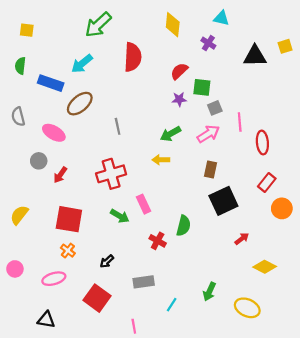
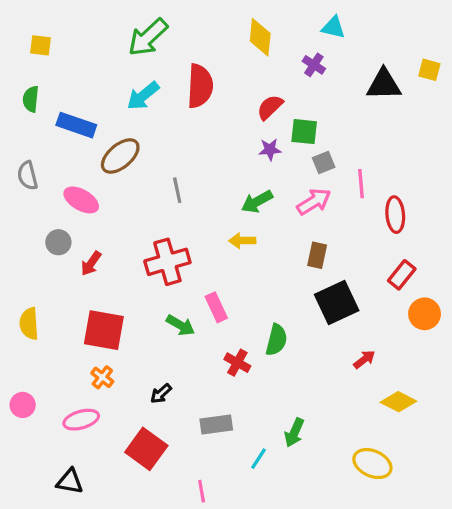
yellow square: (285, 46) -> (429, 70), turned 32
cyan arrow: (82, 64) -> (143, 96), moved
yellow semicircle: (19, 215) -> (29, 324), turned -42
green arrow: (209, 292) -> (294, 433), moved

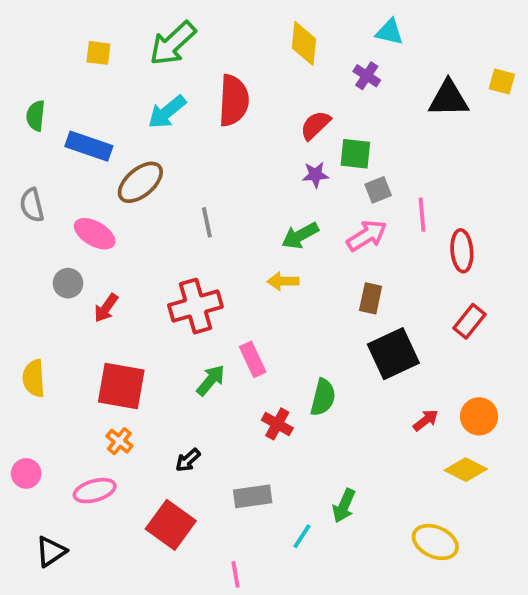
yellow square: (40, 45) -> (98, 53), moved
orange circle: (425, 314) -> (479, 416), moved
green arrow: (180, 325) -> (211, 380), turned -80
black triangle: (70, 481) -> (51, 551), moved, turned -44

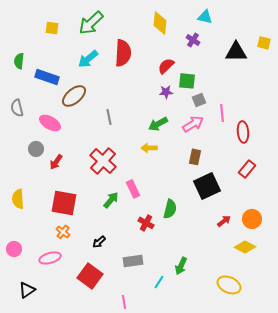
red cross: (195, 306) -> (103, 161), turned -32

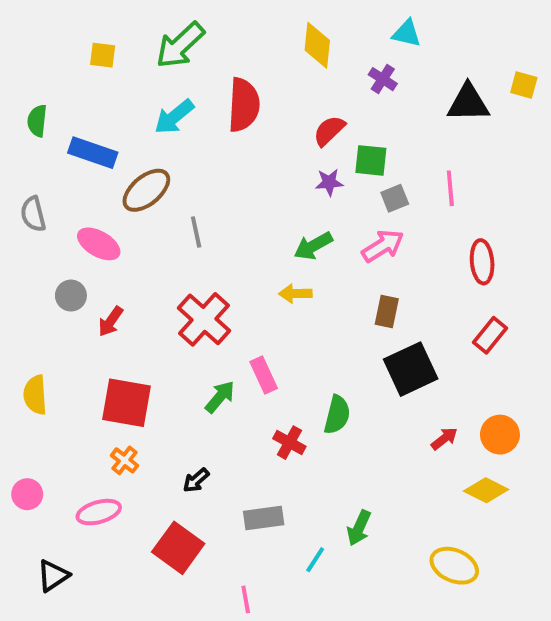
pink line: (222, 113) -> (450, 188), moved
gray line: (109, 117) -> (196, 232), moved

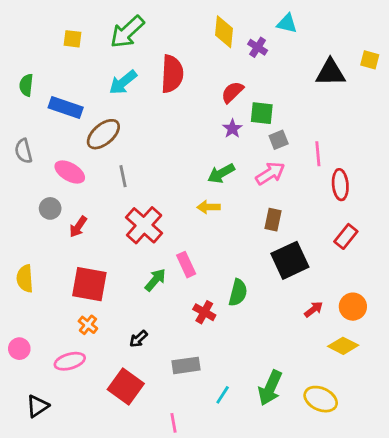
purple cross: (383, 79) -> (258, 47), moved
purple star: (329, 182) -> (232, 129), turned -30
pink line: (450, 188) -> (318, 154), moved
gray line: (196, 232) -> (123, 176), moved
green arrow: (359, 528) -> (270, 388), moved, size x1.4

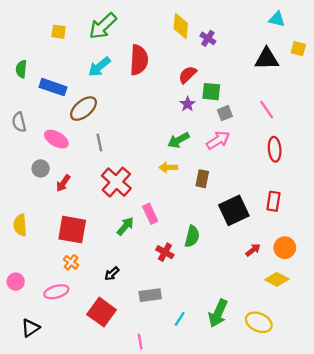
cyan triangle: (287, 23) -> (277, 19), moved
pink line: (318, 154) -> (267, 110), moved, turned -30
brown rectangle: (273, 220) -> (202, 179), moved
red rectangle: (346, 236) -> (273, 201), moved, turned -30

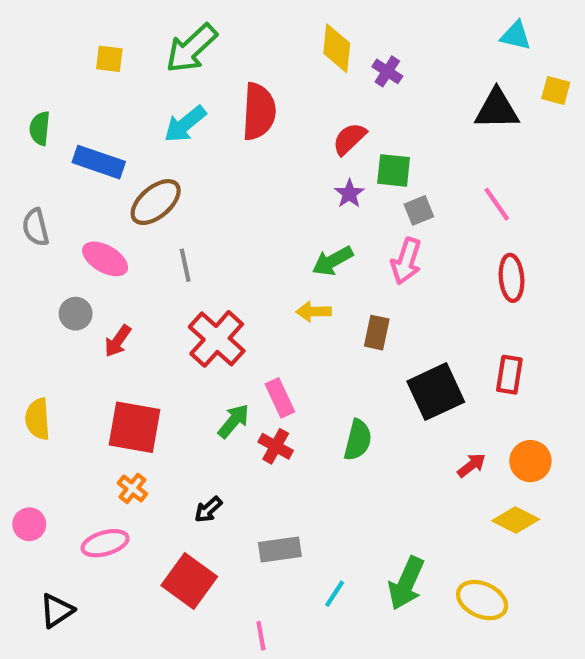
pink arrow: (218, 140) -> (406, 261), turned 140
red cross: (165, 252) -> (276, 446), moved

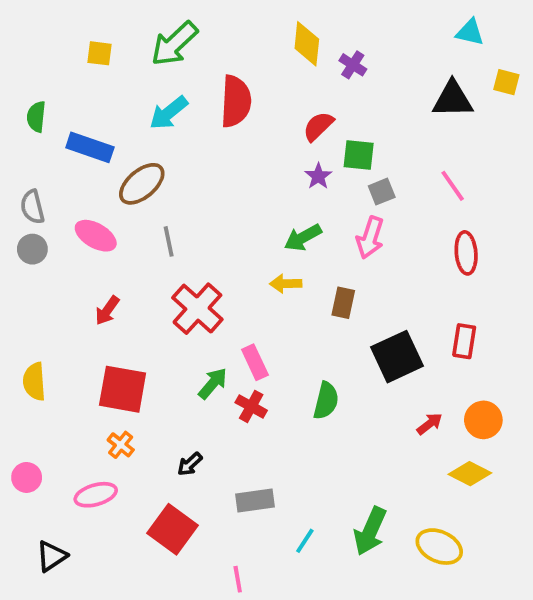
gray circle: (76, 314) -> (32, 249), moved

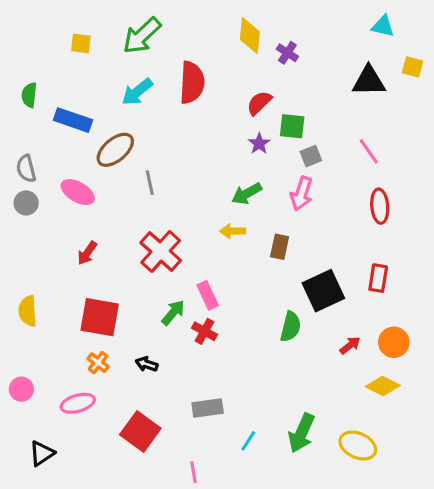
gray line: (169, 241) -> (150, 183), moved
green semicircle: (326, 401) -> (291, 327), moved
black arrow: (190, 464) -> (147, 364), moved, turned 60

